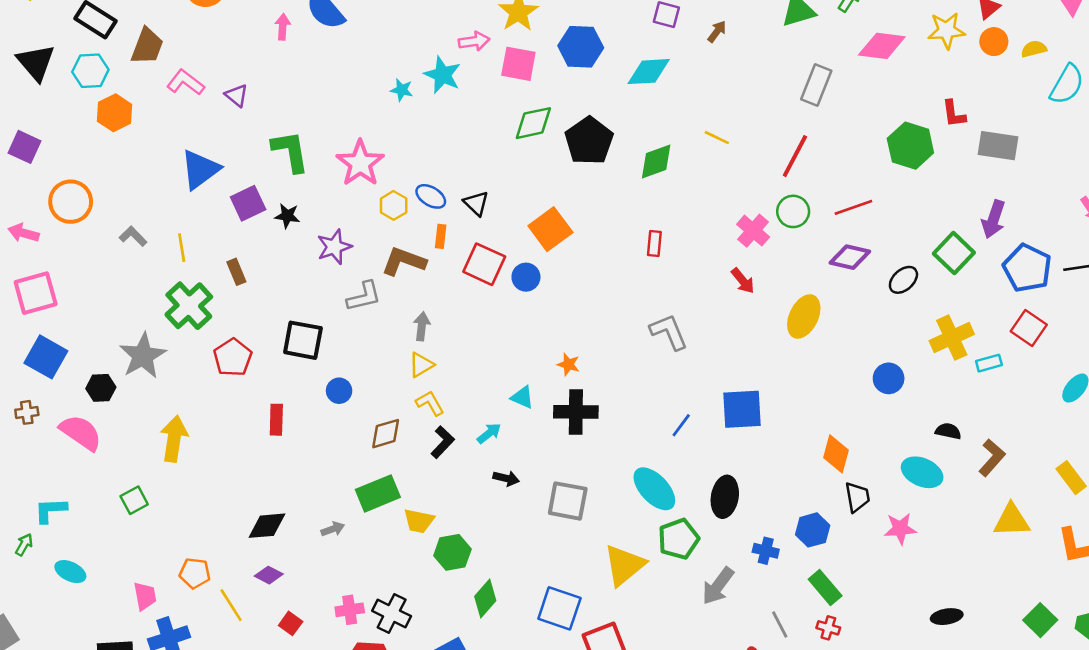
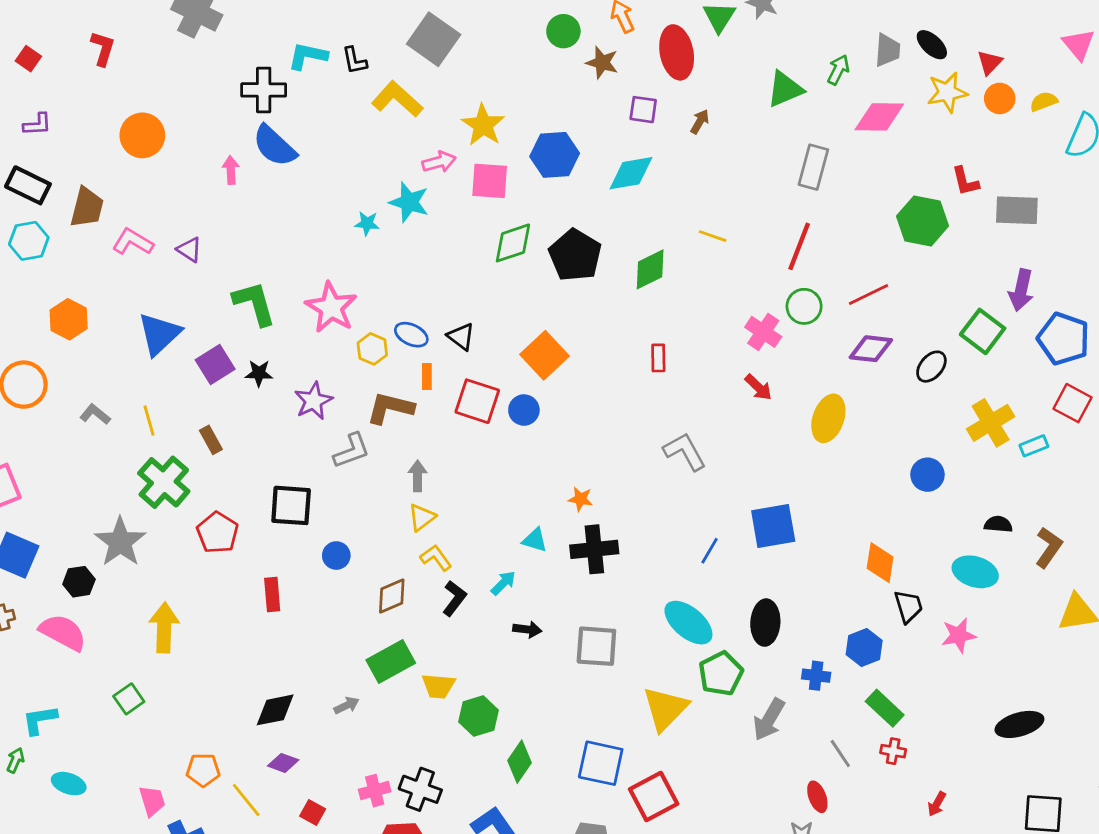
orange hexagon: (115, 113) -> (69, 319), moved
black ellipse: (947, 617) -> (1019, 724), size x1.4

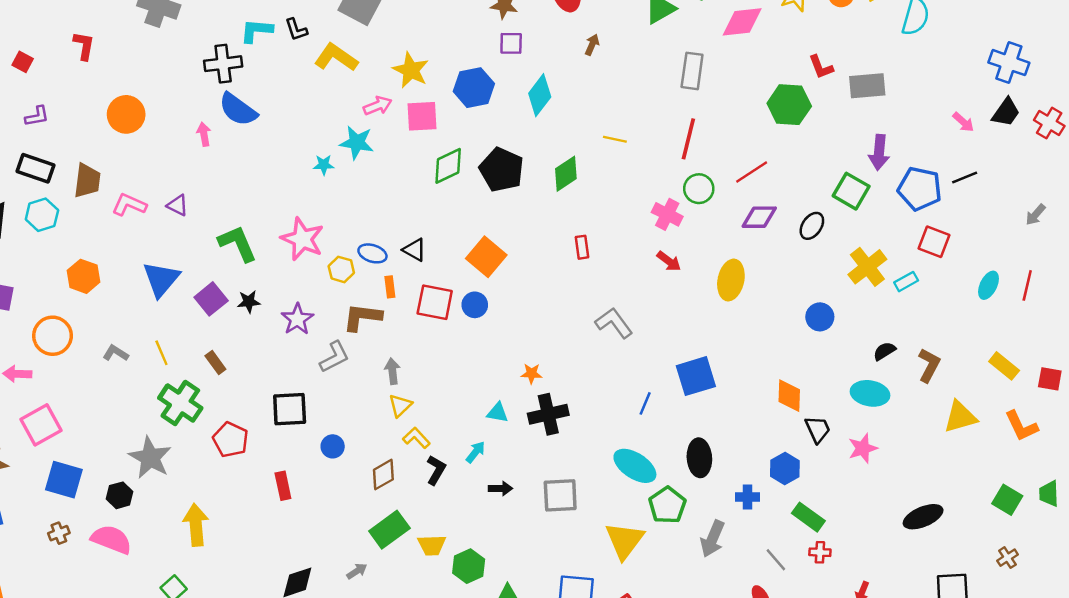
purple square: (643, 110) -> (511, 43), moved
cyan diamond: (631, 173) -> (540, 95), turned -36
black semicircle: (998, 524) -> (884, 351), turned -30

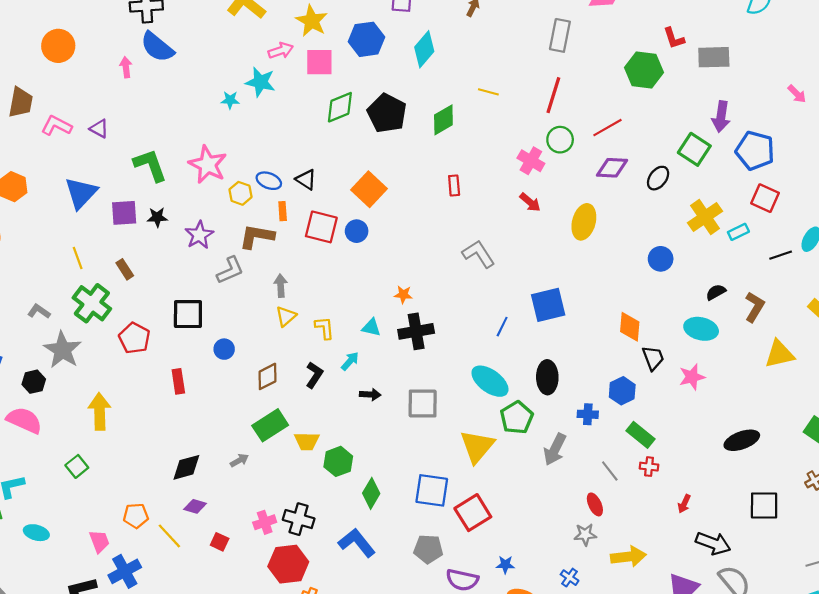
black line: (965, 177) -> (781, 255), moved
purple square: (211, 299) -> (124, 213), turned 32
gray L-shape: (116, 353) -> (39, 311), moved
yellow L-shape: (416, 438) -> (325, 328), moved, turned 35

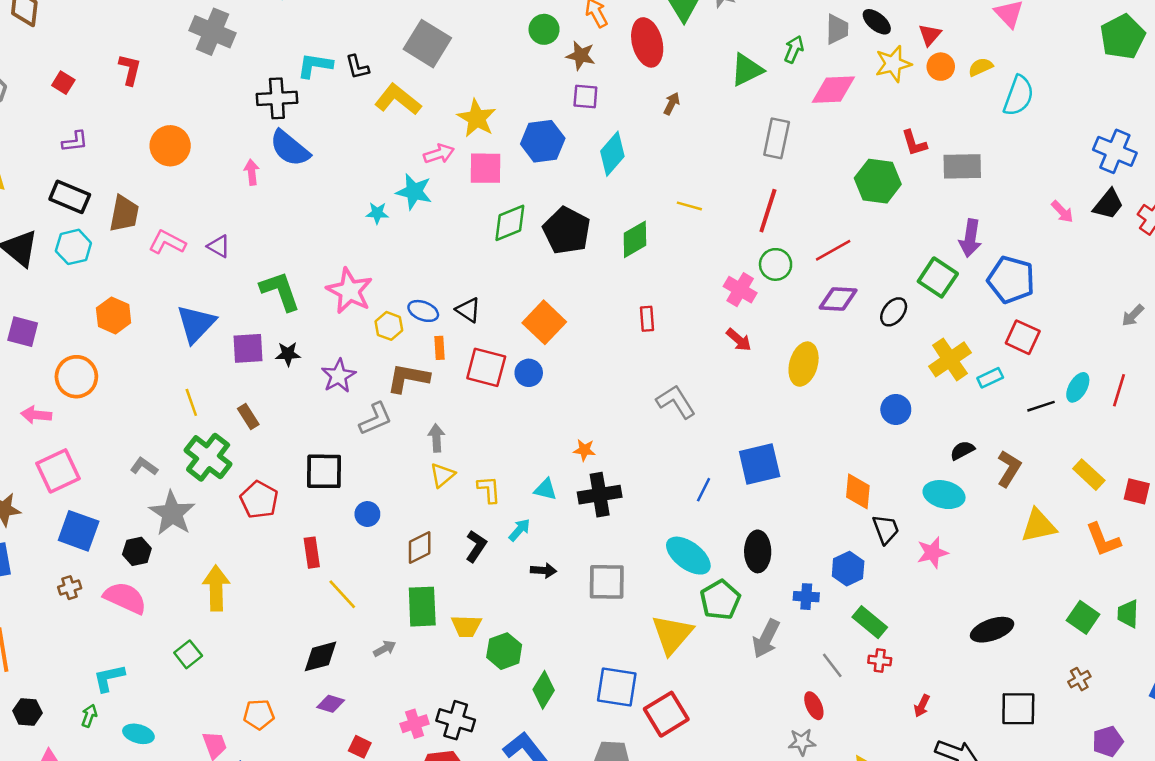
green rectangle: (270, 425) -> (422, 607), turned -60
yellow line: (169, 536) -> (342, 594), moved

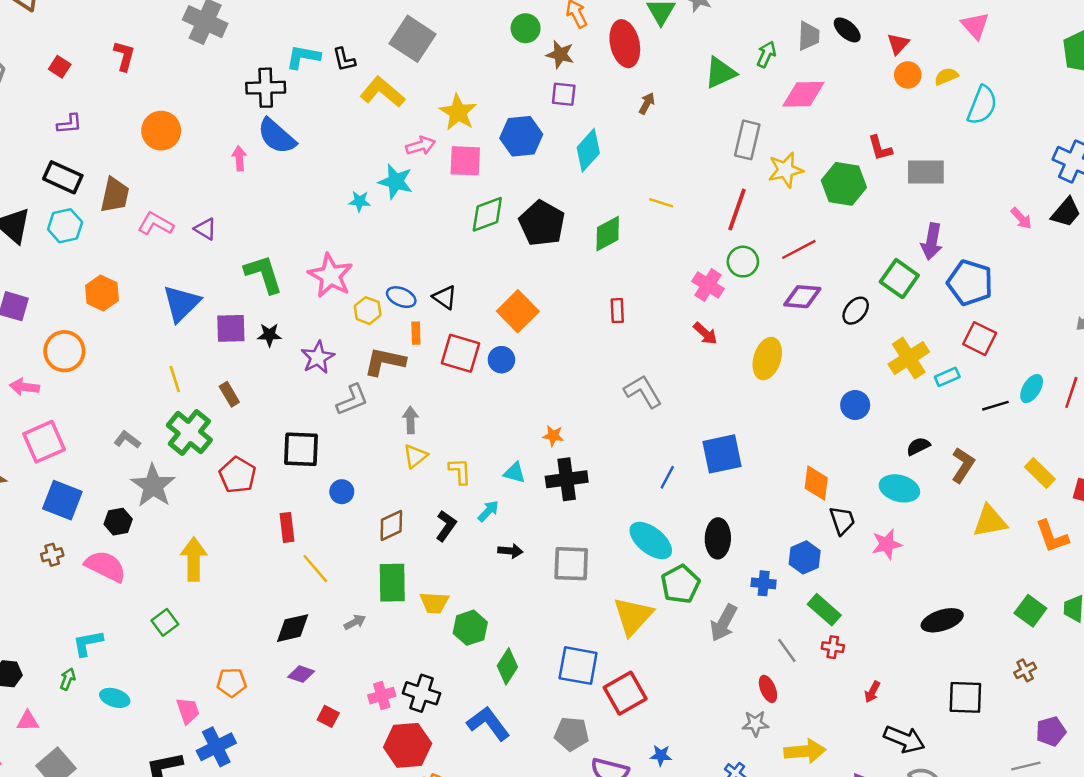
yellow star: (893, 64) -> (786, 170), moved

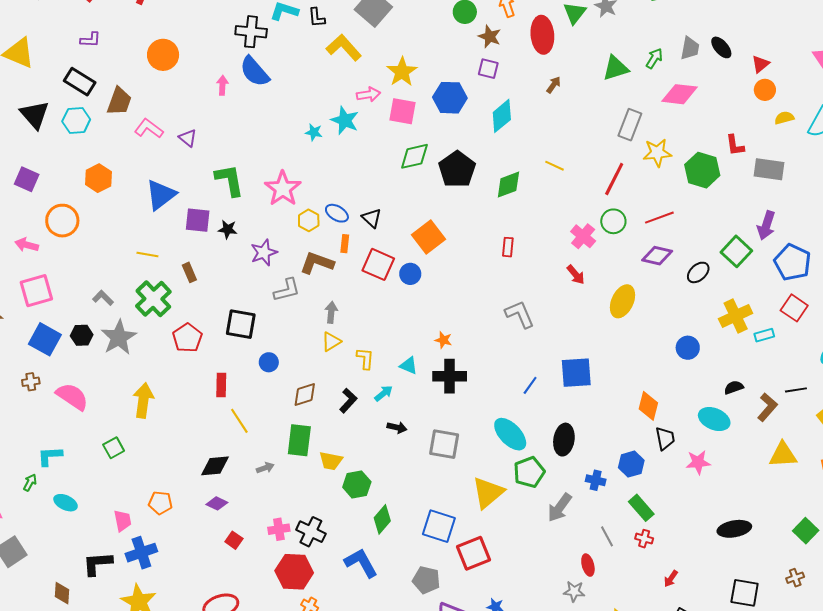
yellow semicircle: (946, 76) -> (784, 118), moved
yellow line: (175, 379) -> (147, 255), turned -70
black line: (995, 406) -> (796, 390), moved
black hexagon: (118, 522) -> (82, 335), moved

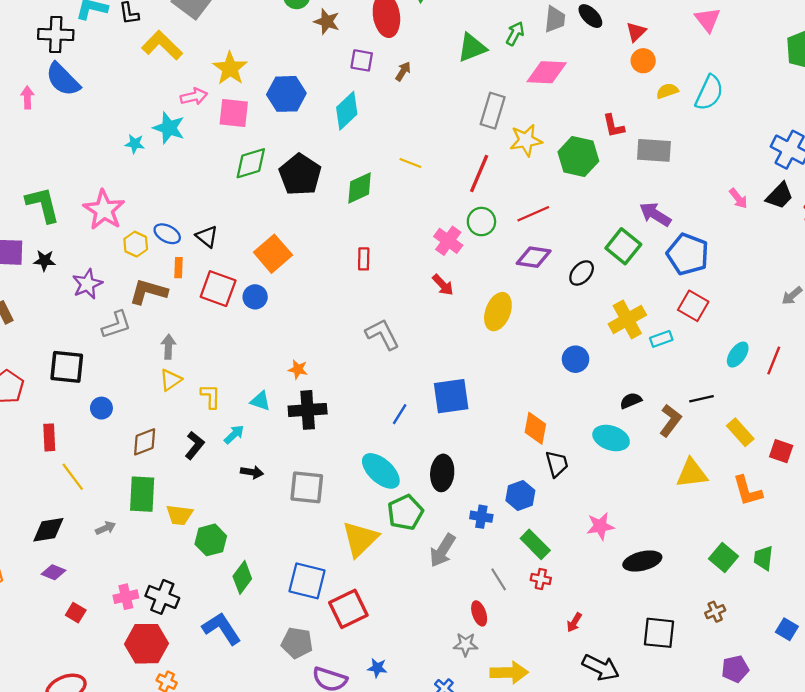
purple square: (488, 69) -> (362, 60), moved
purple arrow: (766, 225) -> (655, 214), turned 108
pink star: (698, 462) -> (600, 526), moved

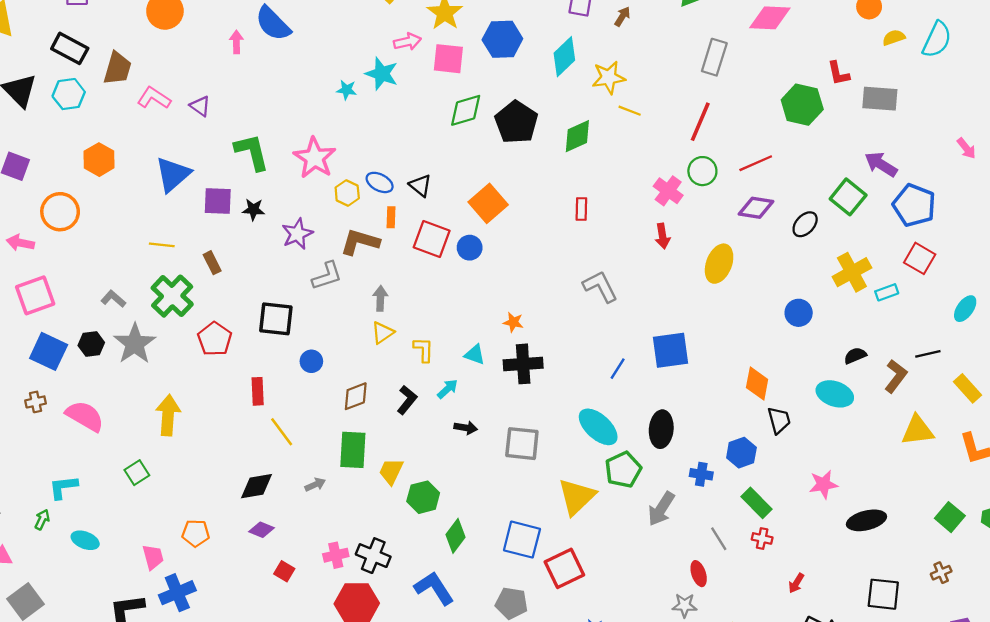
yellow star: (526, 140) -> (609, 77), moved
red arrow: (443, 285) -> (663, 236), turned 35
yellow trapezoid: (179, 515) -> (391, 471), turned 108

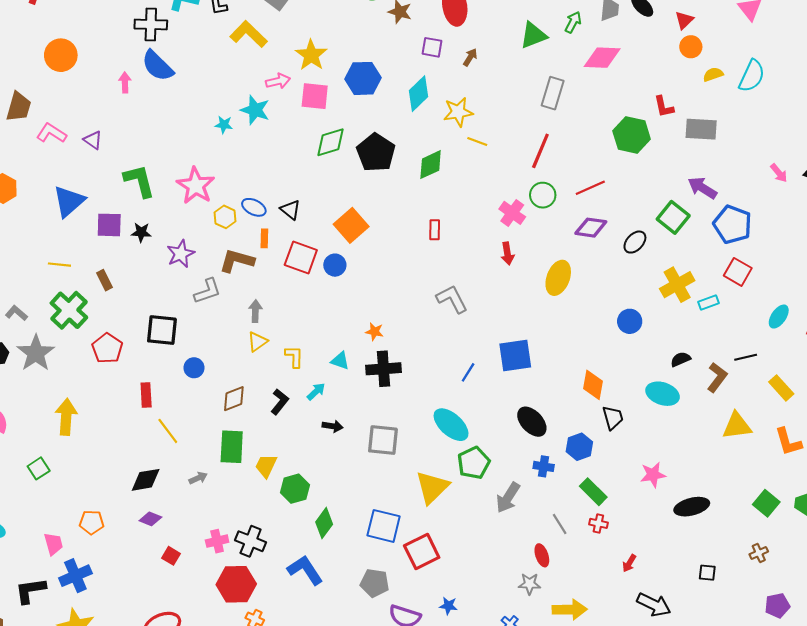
black ellipse: (661, 429) -> (532, 422), moved, turned -48
black square: (883, 594) -> (707, 573), size x0.6

